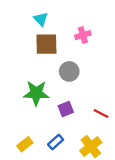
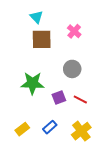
pink cross: (83, 35) -> (74, 31), turned -32
gray circle: (69, 71) -> (72, 69), moved
red line: (101, 114) -> (80, 100), moved

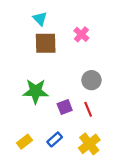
gray circle: (72, 69) -> (91, 80), moved
red line: (80, 100) -> (88, 109), turned 40

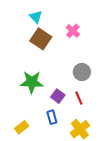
brown square: (46, 43) -> (41, 39), turned 35
purple square: (65, 107) -> (58, 96), turned -32
blue rectangle: (55, 139) -> (52, 117), moved, turned -64

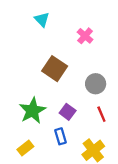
brown square: (41, 39) -> (55, 69), moved
green star: (32, 82) -> (32, 111), moved, turned -30
red line: (79, 98) -> (101, 114), moved

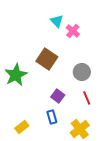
cyan triangle: (42, 19) -> (57, 21), moved
green star: (32, 111) -> (16, 75), moved

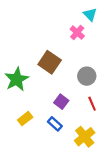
cyan triangle: (57, 21) -> (90, 14), moved
blue rectangle: (52, 117) -> (55, 124), turned -32
yellow rectangle: (22, 127) -> (25, 119), moved

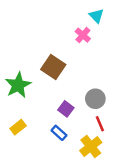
gray circle: (87, 76) -> (95, 99), moved
red line: (92, 104) -> (100, 124), moved
yellow rectangle: (25, 119) -> (18, 127), moved

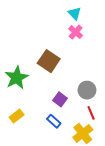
cyan triangle: (96, 16) -> (75, 13), moved

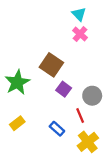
purple square: (60, 99) -> (64, 89), moved
red line: (91, 113) -> (80, 115), moved

